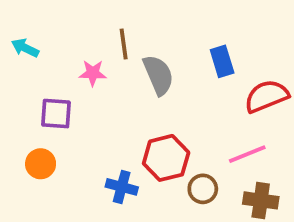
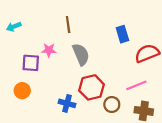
cyan arrow: (25, 48) -> (14, 27), turned -48
pink star: (93, 73) -> (49, 50), moved
gray semicircle: (158, 75) -> (81, 54), moved

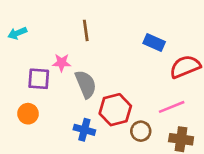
blue rectangle: (122, 34) -> (154, 43), turned -49
gray semicircle: (81, 54) -> (86, 84), moved

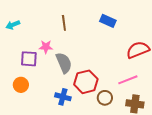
blue rectangle: (154, 43) -> (108, 21), moved

